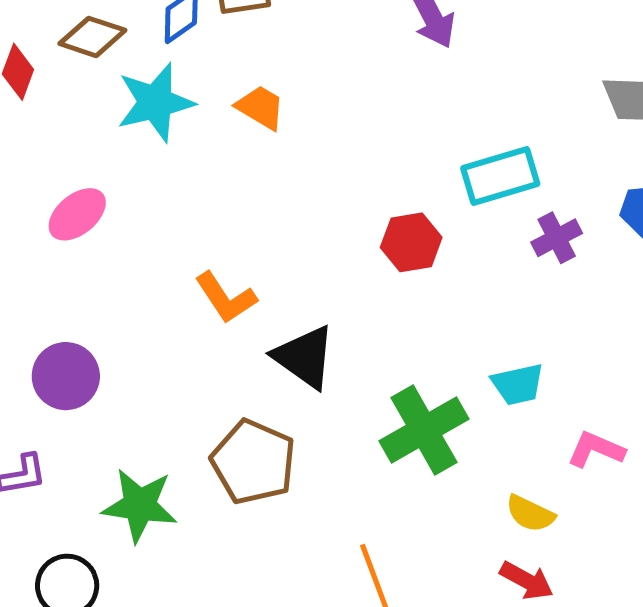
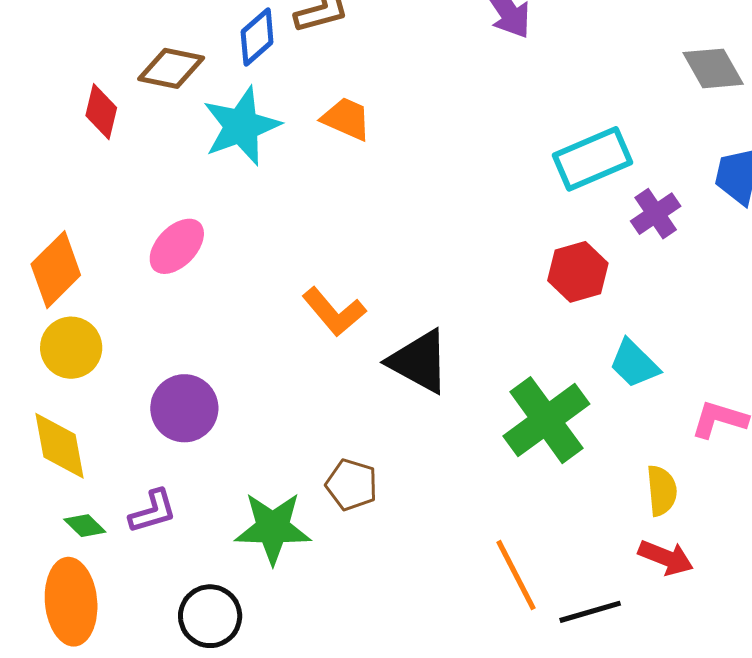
red hexagon: (411, 242) -> (578, 272), moved
cyan trapezoid: (518, 384) -> (634, 364), turned 64
brown pentagon: (253, 462) -> (352, 485), moved, size x0.6
yellow semicircle: (530, 514) -> (662, 491), turned -114

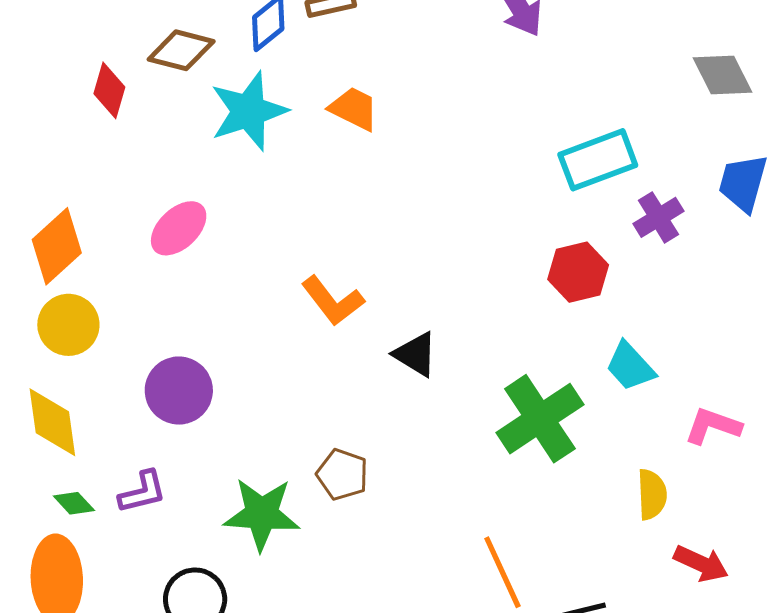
black triangle: (419, 361) -> (416, 354), size x0.7
red arrow: (666, 558) -> (701, 564), moved

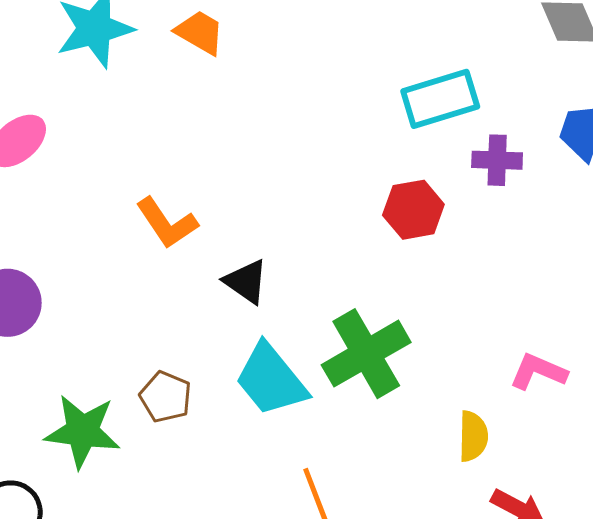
purple cross: (658, 217) -> (497, 160), turned 30
cyan trapezoid: (630, 366) -> (271, 380), moved, size x1.5

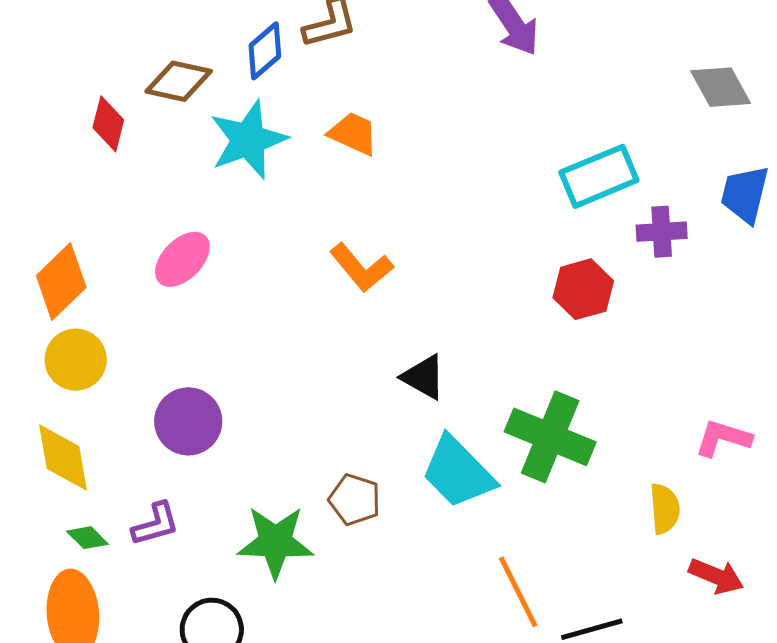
orange L-shape: (167, 223) -> (361, 268), moved
green cross: (366, 354) -> (550, 437), turned -32

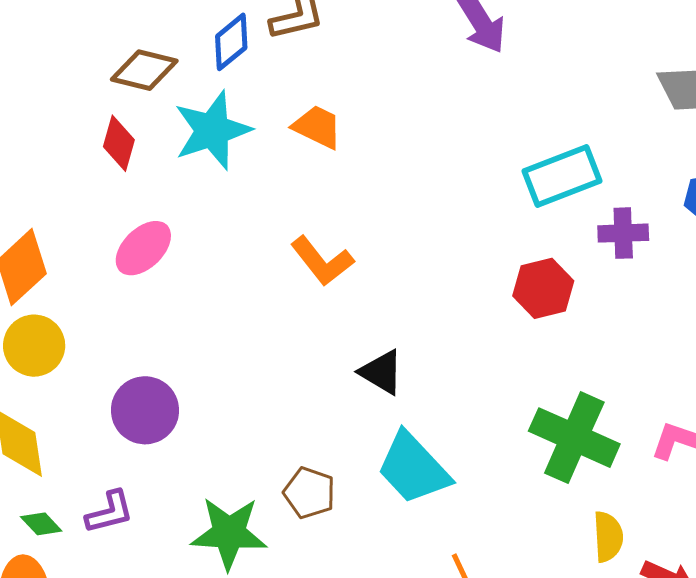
red diamond: (108, 124) -> (119, 143), moved
green cross: (550, 437) -> (574, 438), moved
yellow semicircle: (665, 509) -> (608, 537), moved

